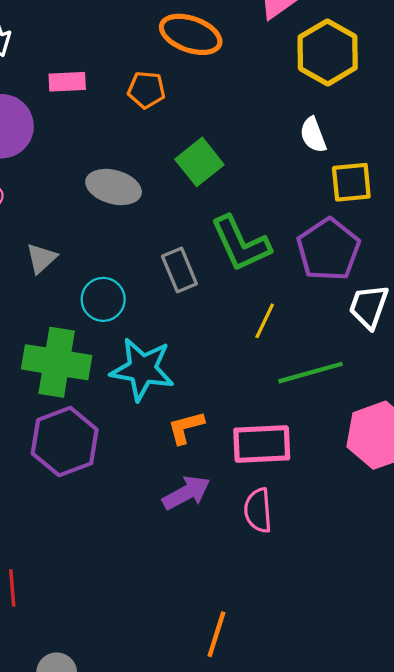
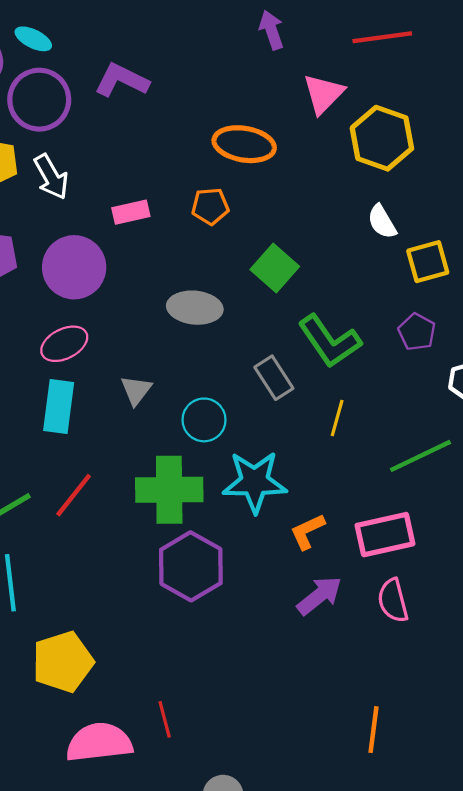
purple pentagon: (328, 250) -> (417, 332), size x0.6
yellow line: (265, 321) -> (337, 418), moved

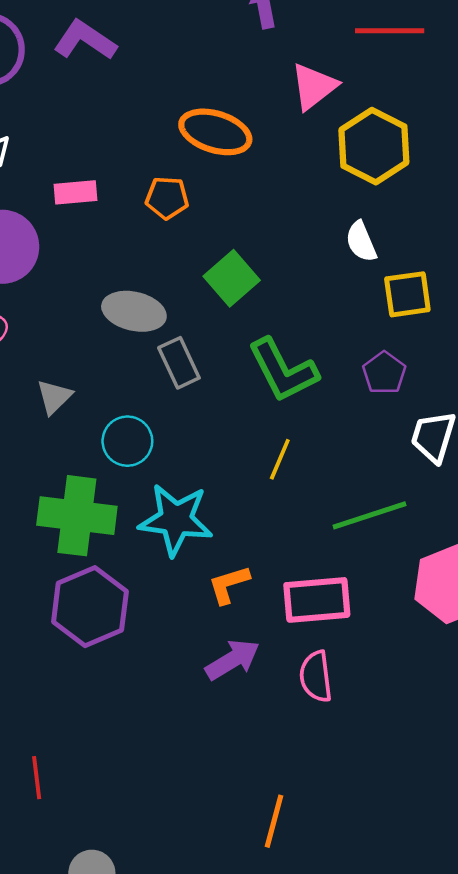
gray rectangle: (274, 378) -> (179, 363), moved

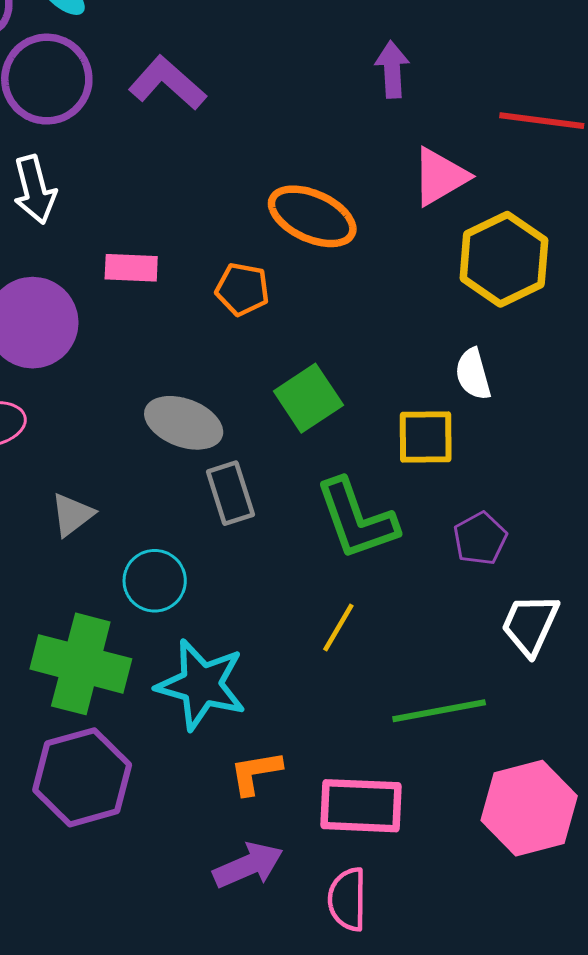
yellow square: (407, 294) -> (426, 437), moved

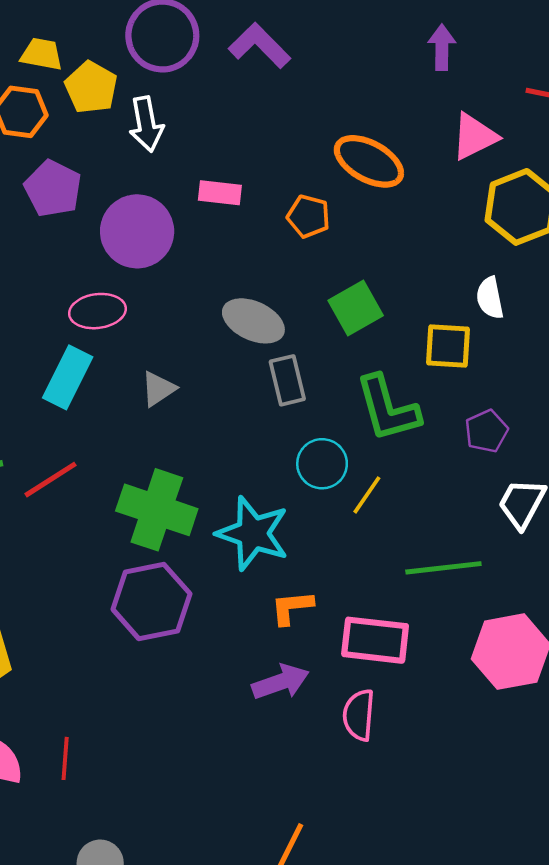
cyan circle: (155, 581) -> (322, 464), moved

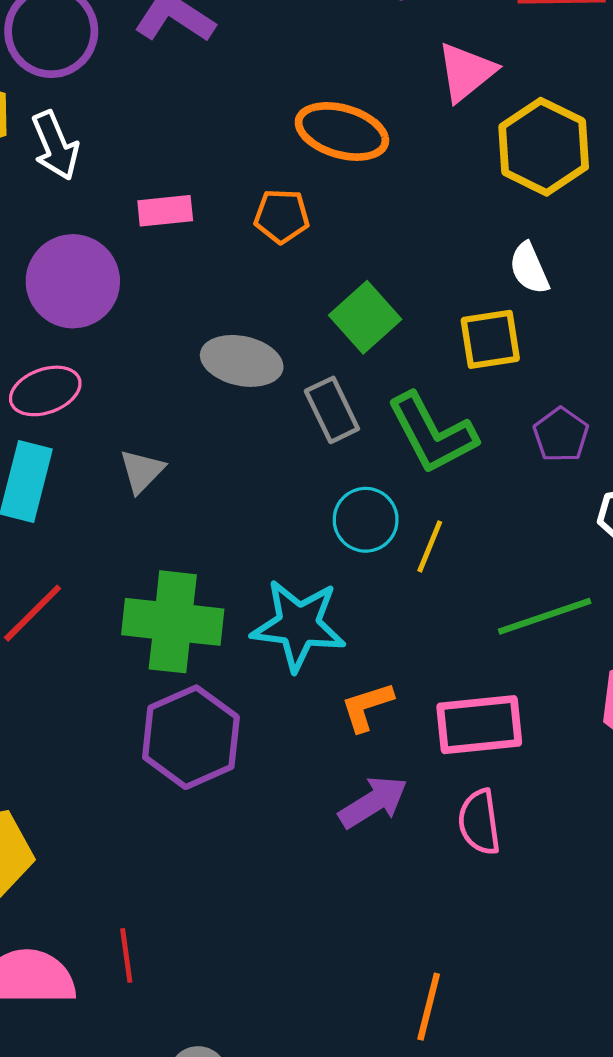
gray rectangle: (287, 380) -> (332, 410), moved

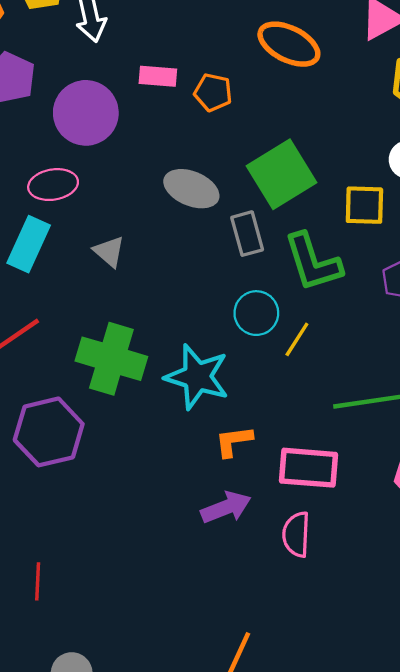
orange pentagon: (282, 216) -> (213, 92), moved
green square: (365, 317) -> (281, 174), size x1.4
gray triangle: (142, 471) -> (109, 252), turned -44
purple hexagon: (191, 737) -> (49, 432), moved

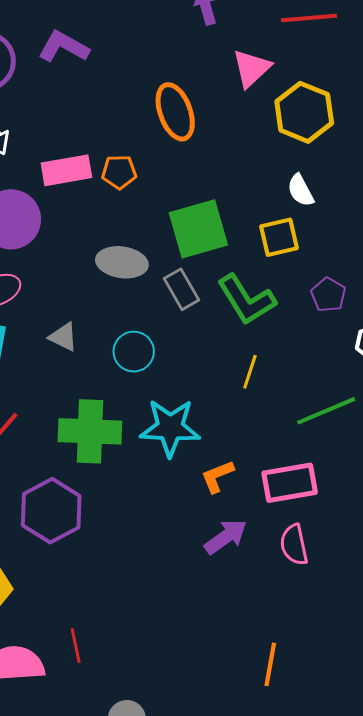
orange ellipse: (289, 44) -> (175, 112), turned 58
pink rectangle: (158, 76) -> (66, 170), size x1.4
green square: (281, 174) -> (198, 229), turned 30
cyan circle: (256, 313) -> (134, 352), moved

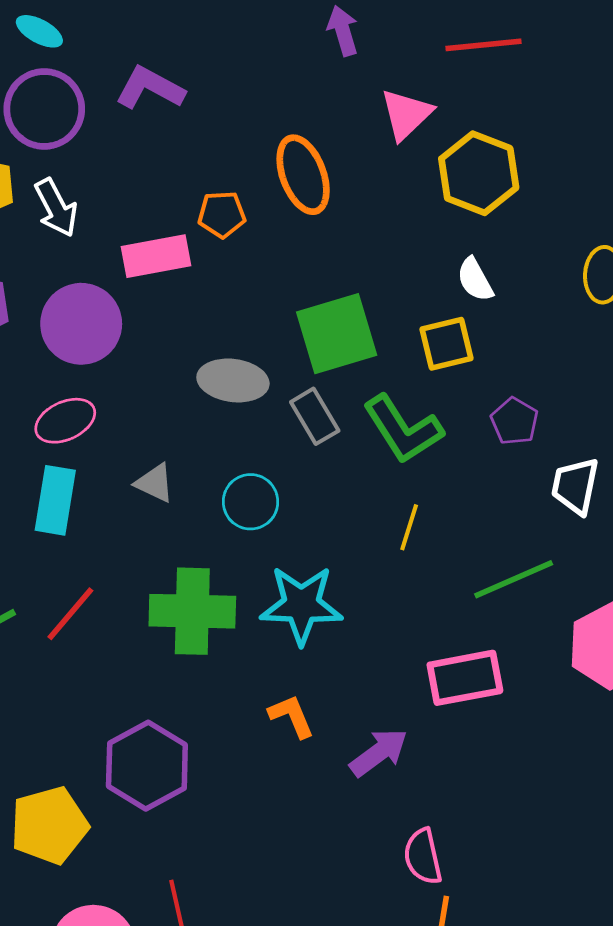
orange pentagon: (119, 172) -> (222, 214), moved
orange L-shape: (217, 476) -> (291, 716), moved, turned 90
purple hexagon: (51, 511) -> (147, 766), moved
pink semicircle: (294, 545) -> (423, 857), moved

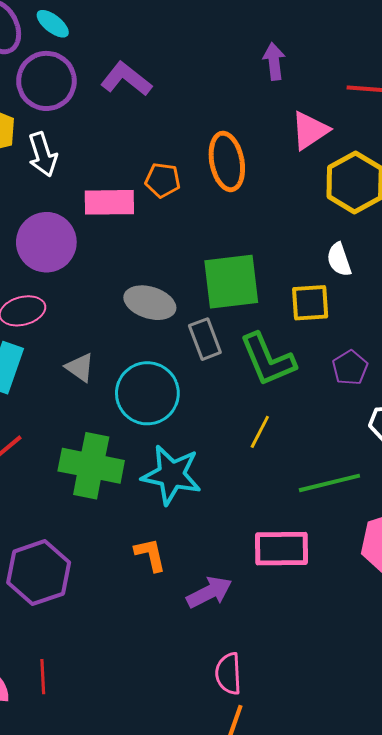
cyan circle: (251, 502) -> (147, 393), size x1.5

